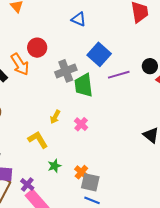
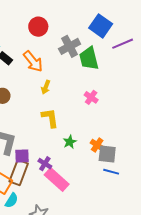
orange arrow: (20, 64) -> (33, 61), moved
yellow arrow: (55, 117) -> (46, 87), moved
yellow L-shape: (38, 140) -> (50, 118), turned 30

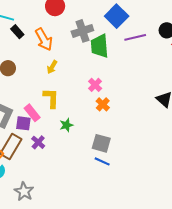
orange cross: (97, 145) -> (103, 104), moved
purple square: (22, 156) -> (23, 123), moved
pink rectangle: (57, 180) -> (32, 113), moved, size x0.7

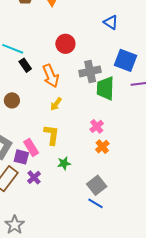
blue square: (117, 16) -> (125, 60), turned -30
gray square: (101, 143) -> (97, 185), turned 30

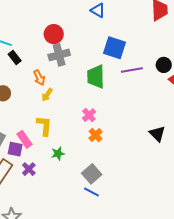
gray cross: (90, 71) -> (59, 55), moved
orange arrow: (51, 76) -> (39, 78), moved, size x0.7

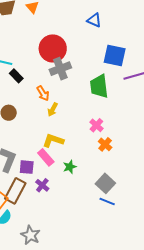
red circle: (54, 34) -> (53, 48), size x1.4
yellow L-shape: (44, 126) -> (53, 141), turned -70
pink rectangle: (24, 139) -> (46, 157), moved

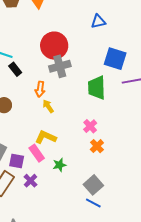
blue triangle: (94, 20) -> (98, 21), turned -42
orange arrow: (43, 93) -> (40, 89), turned 35
yellow arrow: (53, 109) -> (48, 106), turned 112

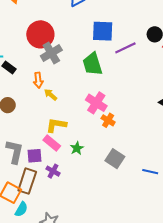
pink cross: (90, 126) -> (96, 103), size x1.5
blue line: (93, 203) -> (150, 172), moved

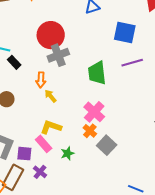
blue square: (103, 31) -> (125, 32), moved
orange cross: (108, 120) -> (90, 131), moved
gray square: (115, 159) -> (107, 145), moved

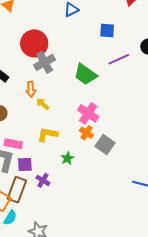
blue square: (125, 32) -> (107, 30), size x0.7
green trapezoid: (97, 73) -> (85, 74), turned -40
pink rectangle: (44, 144) -> (13, 144), moved, turned -30

